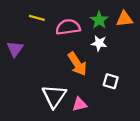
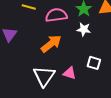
orange arrow: (77, 64) -> (51, 44), moved, turned -95
pink triangle: (80, 104) -> (70, 73), moved, turned 32

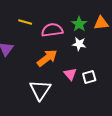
white square: (94, 63) -> (89, 77), turned -32
pink triangle: (70, 73) -> (70, 74), moved, turned 32

